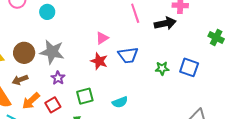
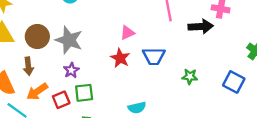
blue square: (189, 67) -> (234, 82), moved
brown arrow: (20, 80) -> (28, 66), turned -84
green square: (85, 96) -> (84, 93), moved

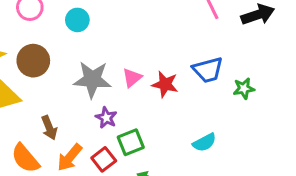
pink triangle: (127, 33) -> (132, 78), moved
brown circle: (37, 37) -> (33, 61), moved
green star: (190, 77) -> (244, 88), moved

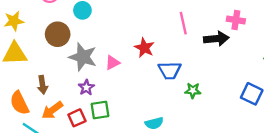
brown circle: (33, 61) -> (58, 34), moved
red star: (165, 84) -> (144, 48), moved

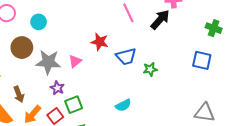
black arrow: (216, 39) -> (160, 20), turned -30

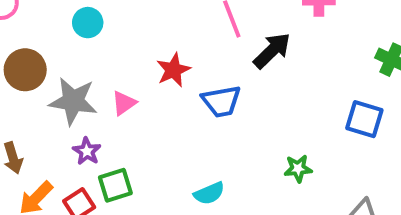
black arrow: (160, 20) -> (272, 51), moved
cyan circle: (39, 22) -> (88, 23), moved
red star: (100, 42) -> (173, 70), turned 30
green star: (150, 69) -> (298, 168), moved

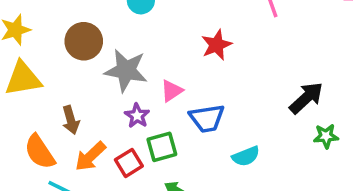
black arrow: (272, 51) -> (306, 98), moved
blue trapezoid: (221, 101) -> (207, 118), moved
pink triangle: (124, 103) -> (172, 91), moved

